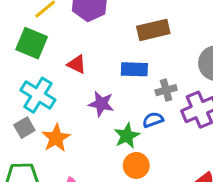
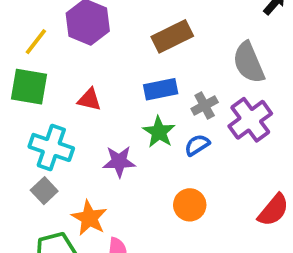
purple star: (101, 104) -> (119, 162), moved
green star: (127, 136) -> (159, 132), moved
orange star: (56, 138) -> (89, 218), moved

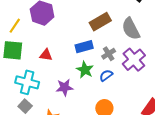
brown rectangle: (172, 36) -> (100, 22), moved

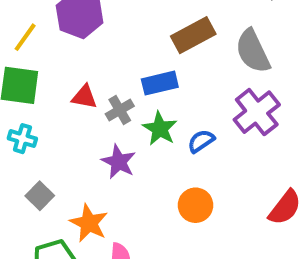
gray cross: (109, 54) -> (120, 110), moved
cyan cross: (27, 82) -> (22, 139), moved, size x0.6
purple star: (64, 87) -> (119, 162), turned 30

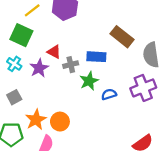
brown rectangle: (193, 35) -> (122, 37), turned 50
purple star: (119, 162) -> (39, 68), moved
orange circle: (196, 205) -> (60, 122), moved

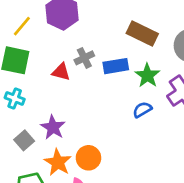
gray cross: (71, 65) -> (84, 58), moved
purple star: (39, 68) -> (53, 127), moved
green star: (89, 81) -> (147, 76), moved

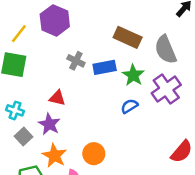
gray cross: (84, 58) -> (76, 61), turned -36
red triangle: (61, 72) -> (57, 98), moved
cyan cross: (15, 98) -> (15, 110), moved
orange circle: (88, 158) -> (94, 154), moved

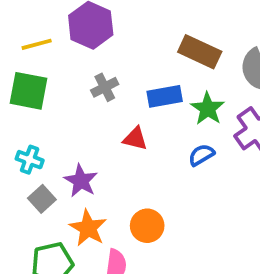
yellow line: (19, 34) -> (37, 44), turned 36
gray cross: (76, 61) -> (105, 87), moved, turned 36
red triangle: (57, 98) -> (135, 139), moved

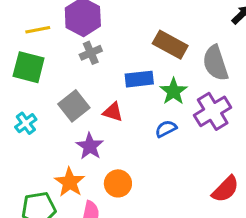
gray cross: (105, 87) -> (91, 53), moved
cyan cross: (30, 160) -> (26, 123), turned 30
purple star: (81, 181) -> (90, 146), moved
gray square: (42, 199) -> (74, 106), moved, size x1.4

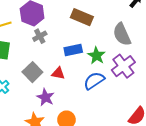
brown rectangle: (170, 45) -> (82, 17), moved
blue semicircle: (166, 129) -> (94, 81), size x1.5

